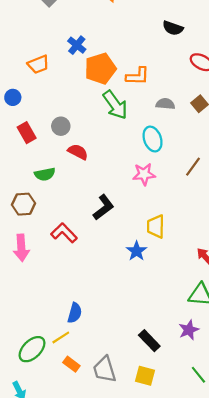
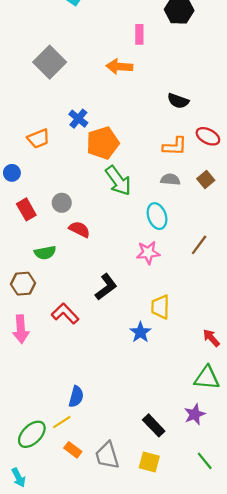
orange L-shape: (138, 76) -> (175, 146), moved

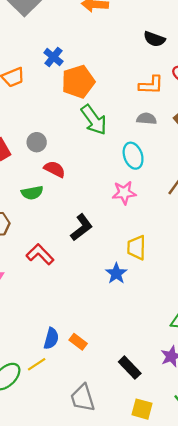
green semicircle: (45, 253) -> (32, 193), moved
orange rectangle: (73, 450) -> (78, 342), moved
yellow square: (149, 462) -> (142, 409), moved

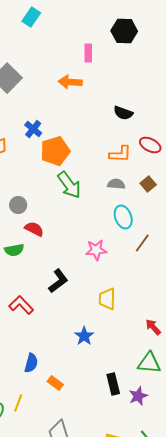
cyan ellipse: (133, 156) -> (123, 217), moved
blue star: (116, 273) -> (84, 336), moved
blue semicircle: (51, 338) -> (31, 363), moved
yellow line: (37, 364) -> (18, 403), turned -36
black rectangle: (130, 368) -> (113, 384), moved, turned 30

